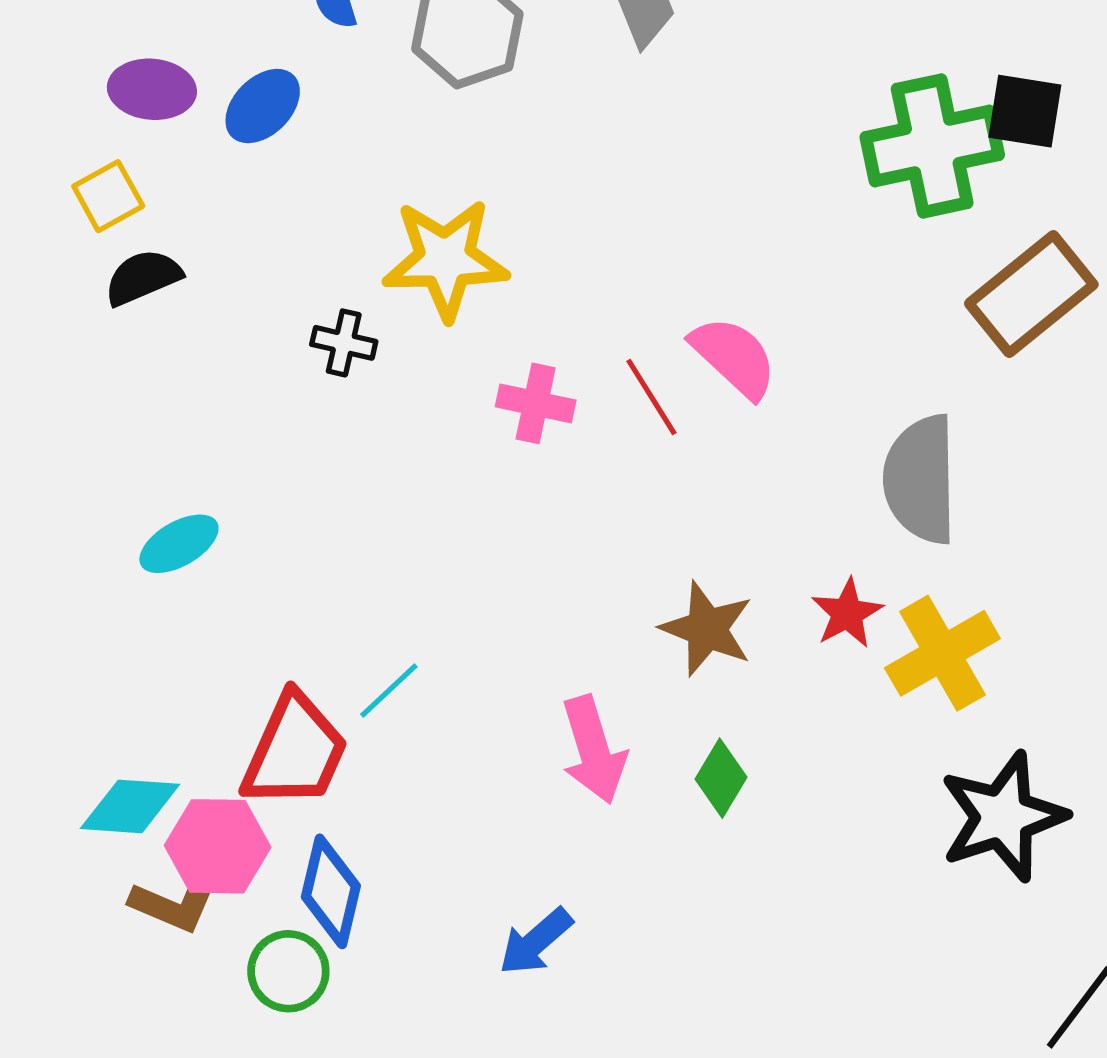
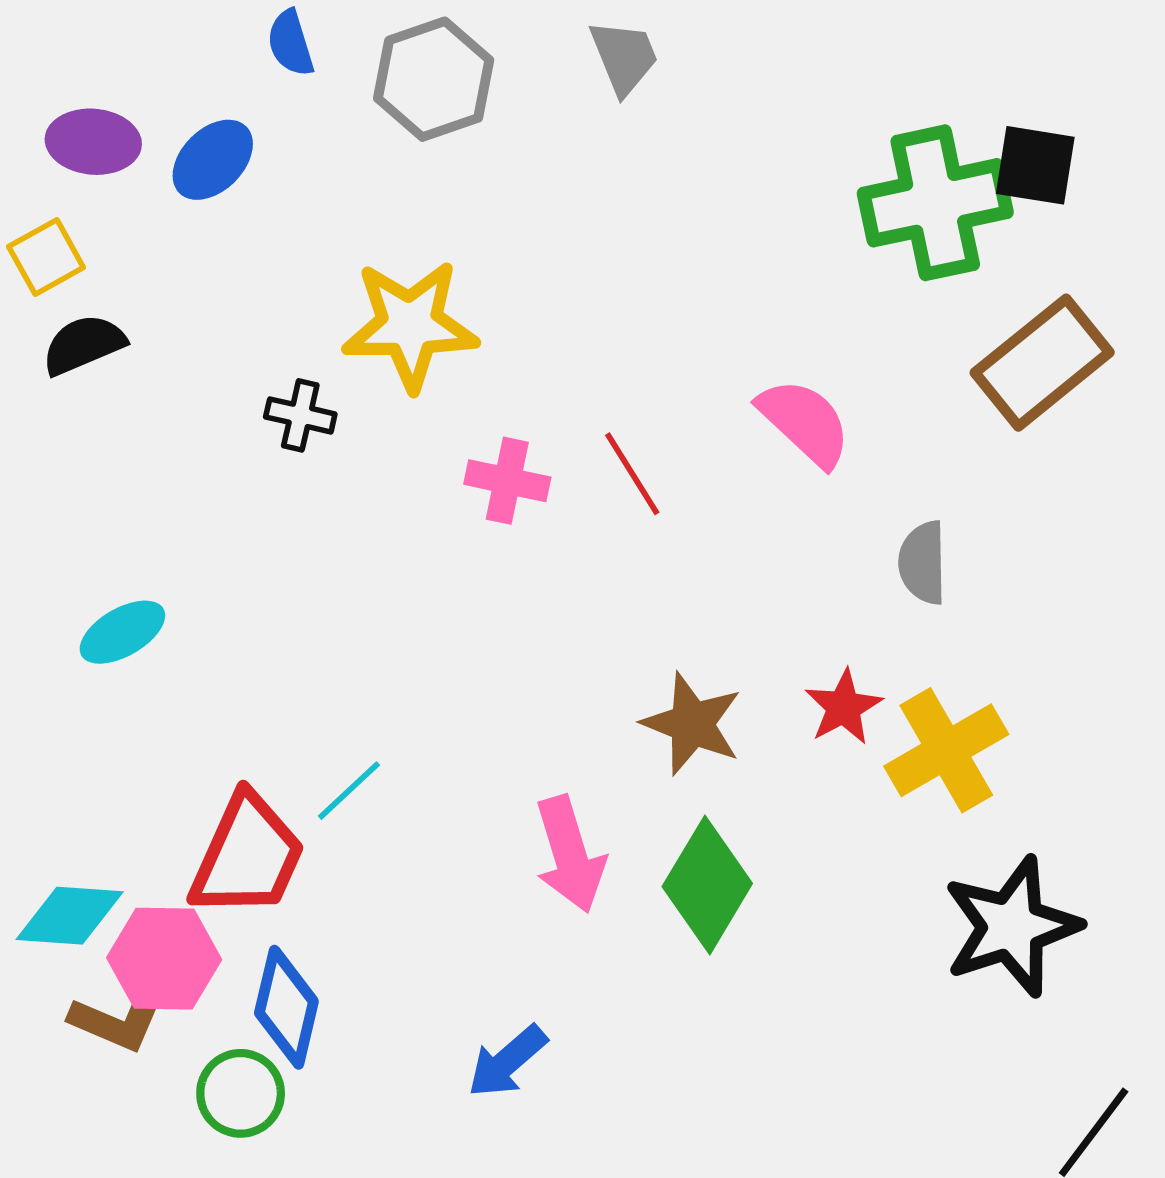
pink semicircle: (734, 357) -> (805, 422), moved
gray semicircle: (921, 479) -> (923, 563), size x0.6
green diamond: (721, 778) -> (707, 885), size x1.6

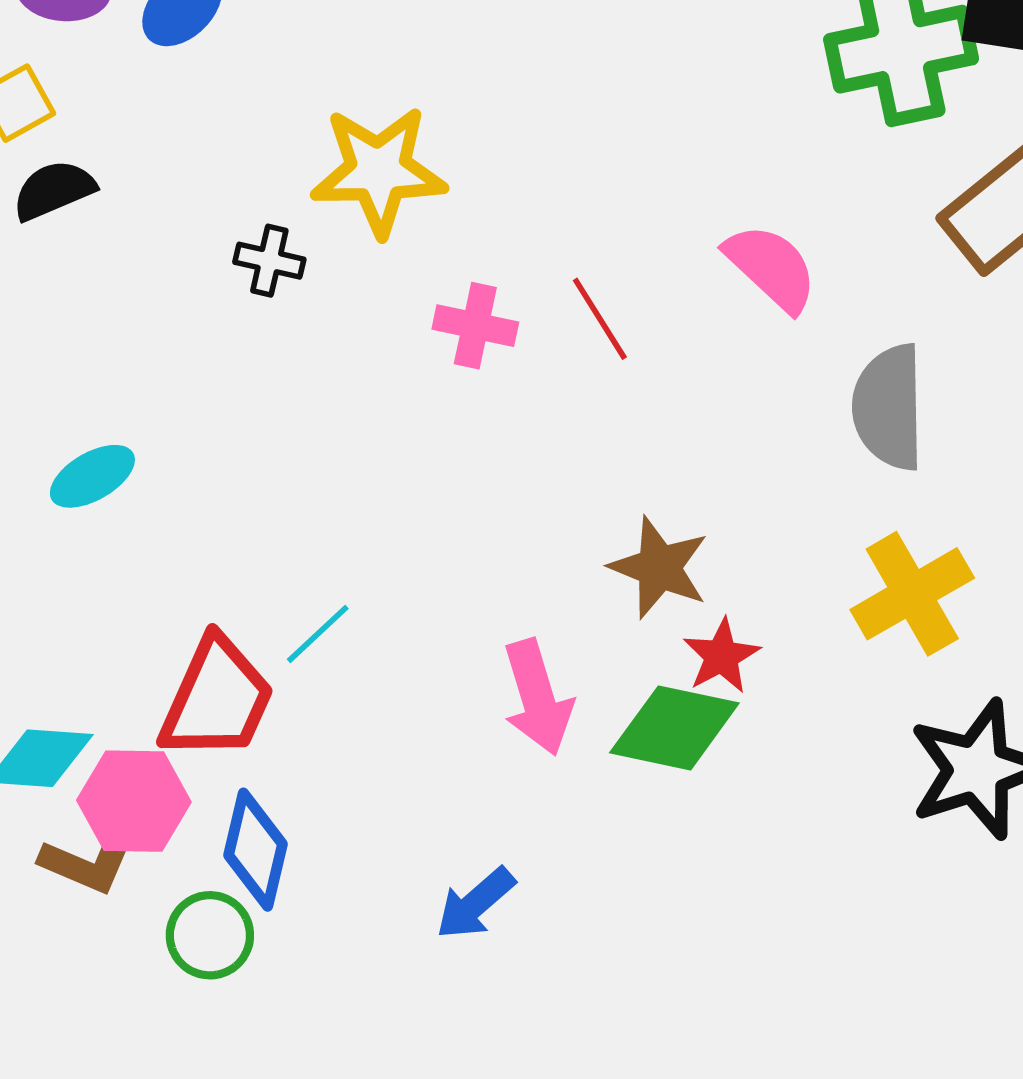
gray semicircle: (923, 563) -> (889, 407), size x1.5
red star: (843, 707) -> (721, 656), moved
green diamond: (707, 885) -> (674, 728), turned 71

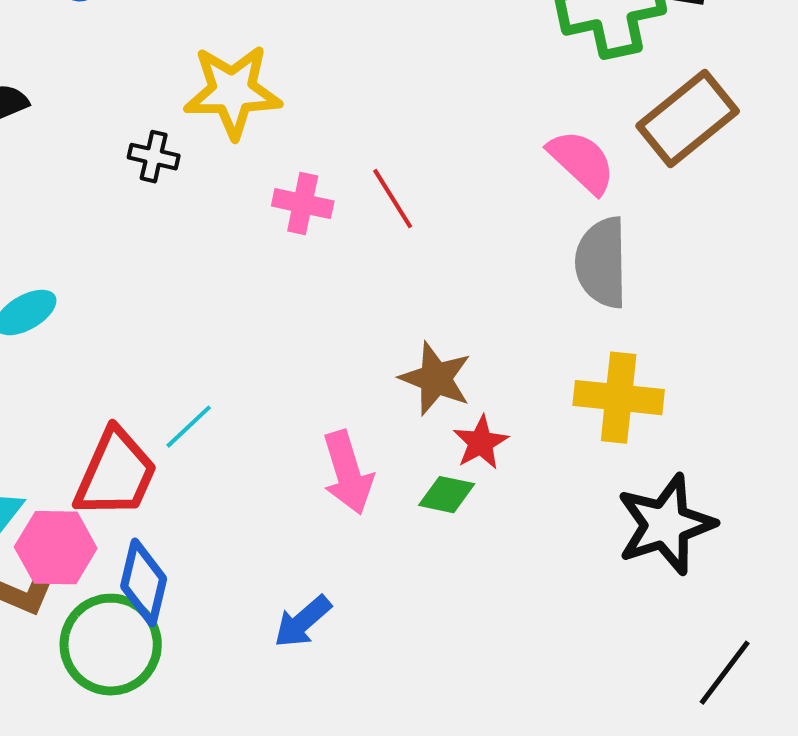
pink semicircle: (771, 268) -> (582, 162), moved
yellow cross: (912, 594) -> (619, 398), turned 36
green diamond: (674, 728) -> (447, 495), size x0.6
green circle: (210, 935) -> (111, 645), size x1.6

